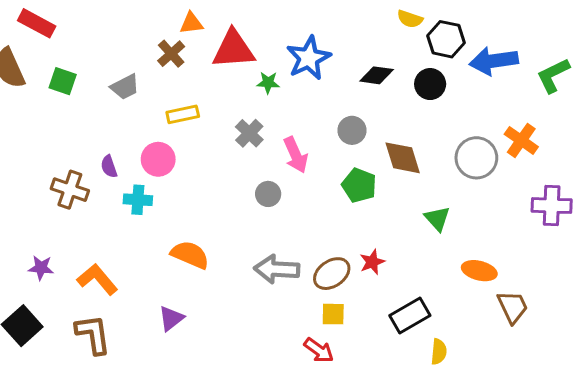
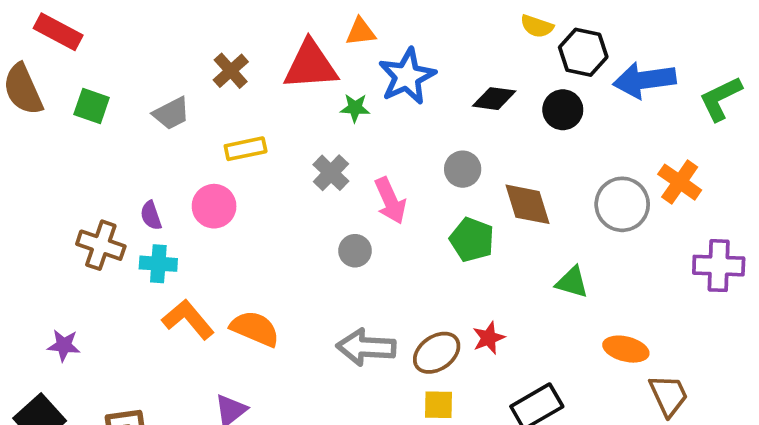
orange triangle: (191, 23) -> (361, 32), moved
cyan cross: (138, 200) -> (158, 264), moved
green triangle: (437, 219) -> (572, 282), turned -32
orange L-shape: (97, 279) -> (188, 319), moved

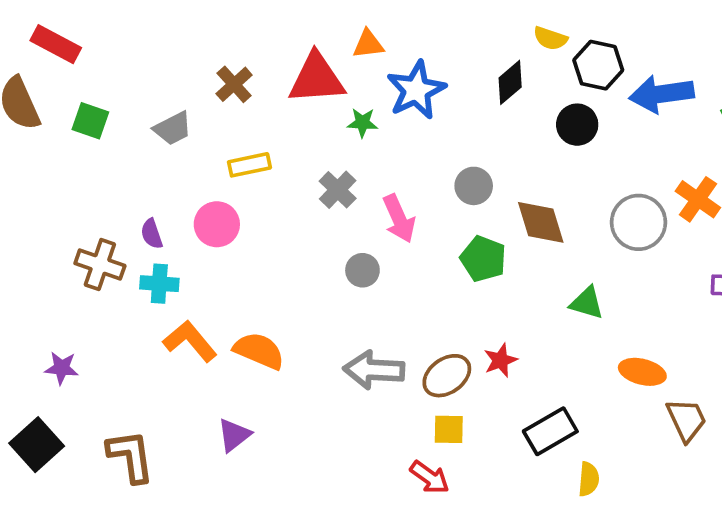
black diamond: (494, 99) -> (510, 82), moved, turned -48

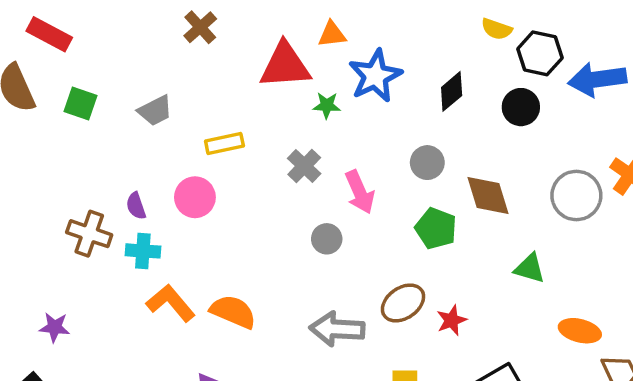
black diamond: (510, 82) -> (452, 91), moved
brown cross: (234, 84) -> (200, 27), moved
brown ellipse: (447, 376) -> (403, 303), moved

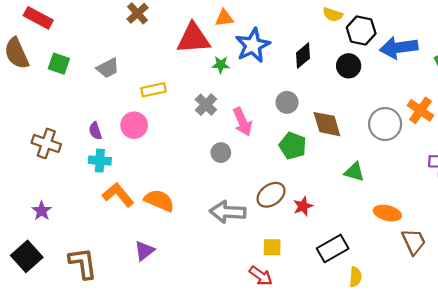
brown cross: (89, 234) -> (46, 143), moved
purple star: (55, 327) -> (42, 211), turned 30

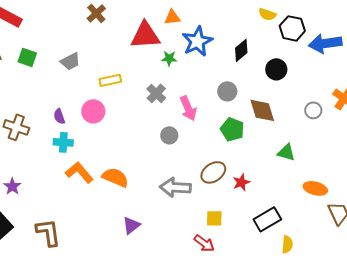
black circle: (349, 66) -> (276, 69), moved
gray circle: (385, 124) -> (313, 110), size x0.6
purple triangle: (144, 251) -> (131, 225), moved

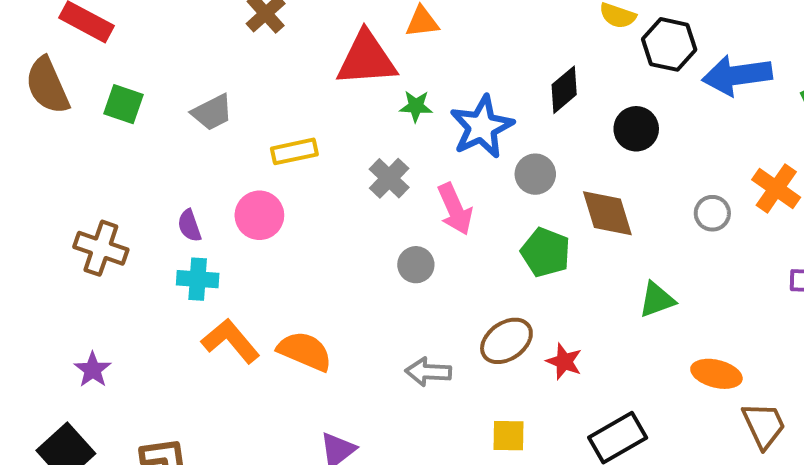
blue star: (197, 41) -> (482, 127), moved
green triangle: (286, 152) -> (657, 300), turned -36
red star: (241, 182) -> (564, 361), turned -30
gray arrow: (175, 187) -> (428, 372), size x0.7

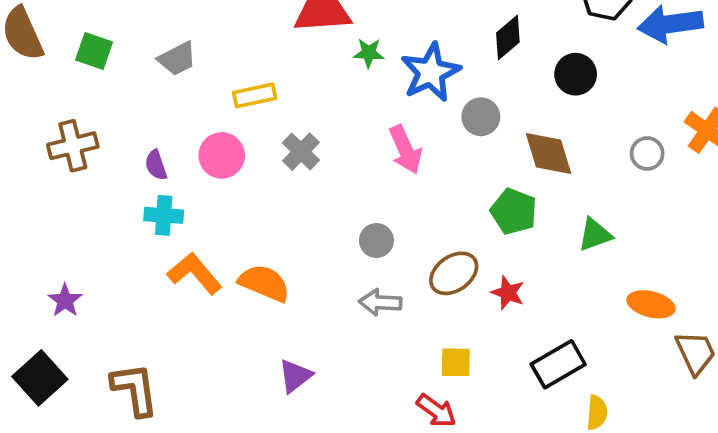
gray cross: (389, 178) -> (301, 152), moved
brown cross: (101, 248) -> (73, 146), moved, turned -33
green pentagon: (546, 252) -> (514, 211), moved
gray circle: (416, 265) -> (376, 240), moved

